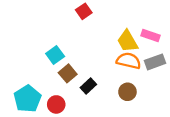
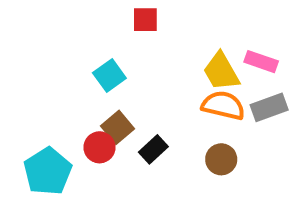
red square: (84, 11) -> (145, 20), turned 35
cyan square: (55, 55) -> (109, 75), moved
red circle: (56, 104) -> (99, 147), moved

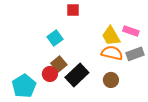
black rectangle: (153, 149) -> (77, 75), size x1.6

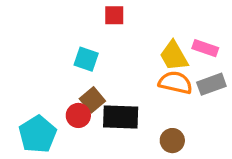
cyan square: (55, 38) -> (86, 59), turned -35
black rectangle: (77, 75) -> (121, 117), turned 45
brown circle: (111, 80) -> (172, 141), moved

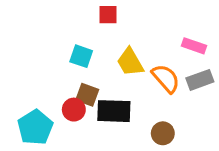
yellow trapezoid: (174, 56) -> (130, 62), moved
orange semicircle: (175, 83) -> (166, 78), turned 36
brown square: (92, 100) -> (87, 95), turned -30

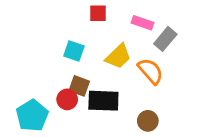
pink rectangle: (194, 46) -> (142, 23), moved
yellow trapezoid: (130, 62) -> (118, 56), turned -104
gray rectangle: (200, 80) -> (165, 39), moved, turned -30

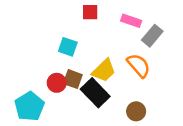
yellow trapezoid: (118, 56) -> (104, 70), moved
red circle: (67, 99) -> (57, 83), moved
black rectangle: (103, 101) -> (95, 93), turned 44

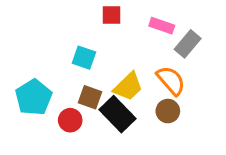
red circle: (57, 83) -> (70, 120), moved
cyan pentagon: (29, 106) -> (34, 97), moved
brown circle: (136, 111) -> (168, 111), moved

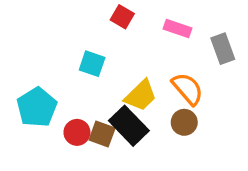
red square: (111, 15) -> (122, 17), turned 30
gray rectangle: (188, 44) -> (223, 49), moved, turned -60
brown square: (90, 97) -> (102, 134), moved

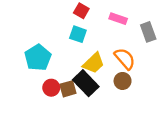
cyan square: (92, 64) -> (78, 34), moved
cyan pentagon: (37, 107) -> (38, 58), moved
brown square: (102, 134) -> (68, 89), turned -36

